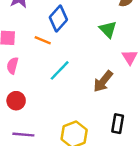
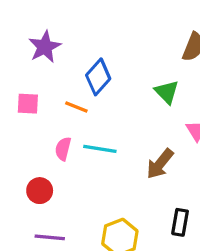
pink semicircle: (12, 66) -> (63, 149), moved
cyan line: (60, 70) -> (100, 149), turned 55

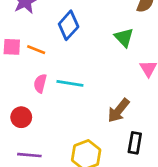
orange line: (76, 107) -> (36, 50), moved
brown arrow: (160, 164) -> (119, 110), moved

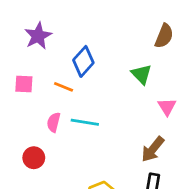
orange line: (36, 50) -> (64, 87), moved
brown arrow: (119, 110) -> (153, 149), moved

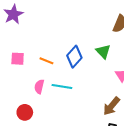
purple star: (38, 36) -> (13, 14), moved
blue diamond: (83, 61) -> (74, 57), moved

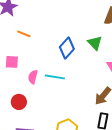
pink square: (18, 59) -> (12, 62), moved
orange line: (46, 61) -> (24, 34), moved

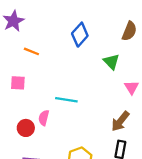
blue diamond: (67, 48) -> (80, 35), moved
pink semicircle: (33, 77) -> (44, 118), moved

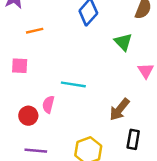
orange line: (31, 51) -> (35, 31), turned -35
brown arrow: (120, 121) -> (119, 109), moved

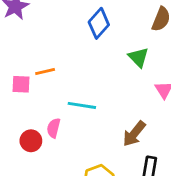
orange line: (35, 31) -> (45, 71), moved

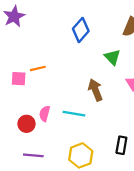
cyan line: (82, 105) -> (74, 114), moved
brown arrow: (134, 134) -> (95, 90), moved, turned 120

